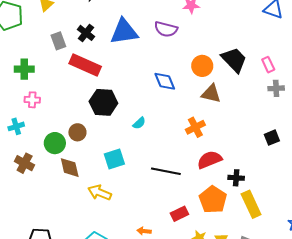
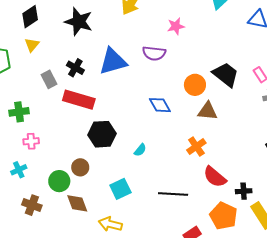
red semicircle: (210, 160) -> (215, 177), turned -110

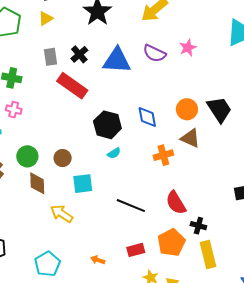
pink star: (176, 26) -> (188, 48), turned -30
purple semicircle: (154, 53) -> (154, 53), moved
black hexagon: (102, 134) -> (107, 125), moved
orange cross: (196, 146) -> (163, 155), moved
brown circle: (80, 167) -> (63, 158), moved

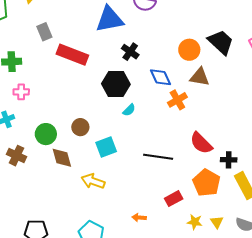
black cross: (79, 54) -> (130, 52), moved
blue diamond: (147, 117) -> (160, 77), moved

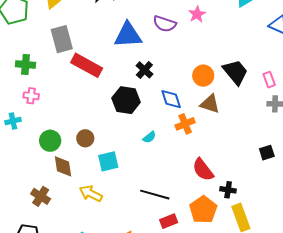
gray rectangle: (44, 32) -> (62, 39), size x1.5
cyan semicircle: (129, 110) -> (149, 137), moved
brown cross: (17, 156) -> (41, 196), moved
black line: (158, 157) -> (155, 195), moved

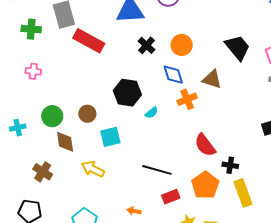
green cross: (26, 65) -> (31, 29), moved
orange circle: (203, 76) -> (182, 45), moved
black hexagon: (126, 100) -> (127, 93), moved
cyan cross: (13, 121) -> (18, 128), moved

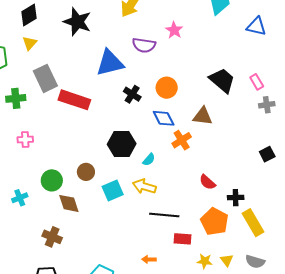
red semicircle: (205, 145) -> (207, 182), size x0.7
yellow arrow: (93, 169) -> (144, 186), moved
red rectangle: (171, 197) -> (183, 239), turned 36

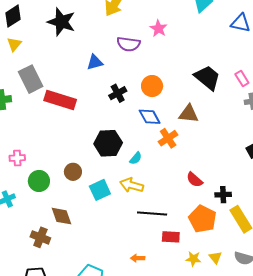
blue triangle: (110, 63) -> (95, 62), size x0.6
black cross: (132, 94) -> (118, 93), turned 30
pink cross: (25, 140) -> (17, 158), moved
brown diamond: (69, 203) -> (61, 216), moved

